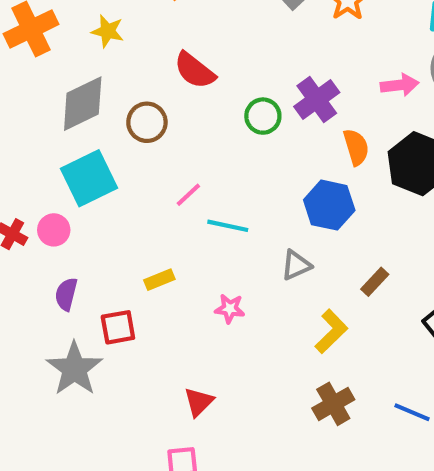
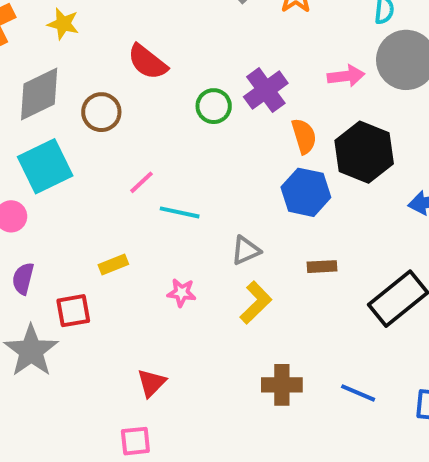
blue hexagon: (329, 205) -> (306, 192), moved
brown rectangle: (375, 282) -> (322, 267), turned 44
yellow L-shape: (331, 331) -> (256, 303), moved
brown cross: (333, 404) -> (282, 385), turned 30

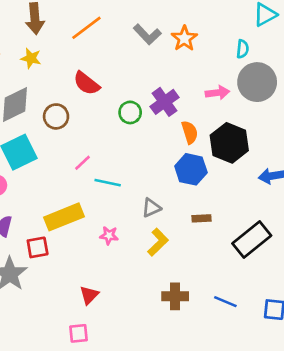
yellow rectangle: (113, 265) -> (64, 217), size x2.0

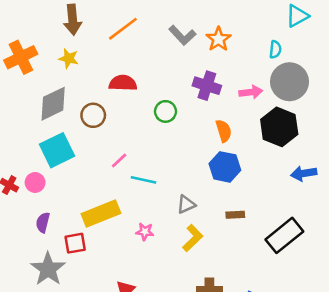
red semicircle: (86, 83) -> (123, 83), turned 144
purple cross: (165, 102) -> (207, 86), moved, turned -36
black hexagon: (229, 143) -> (279, 127), moved

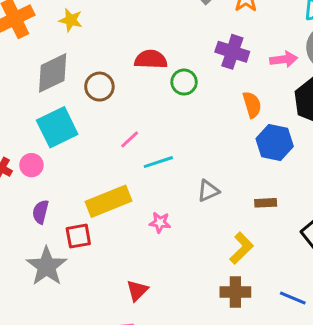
red semicircle: (123, 83) -> (151, 59), moved
blue hexagon: (225, 167) -> (275, 142), moved
cyan line: (144, 180) -> (158, 162), turned -30
yellow L-shape: (193, 238) -> (241, 248), moved

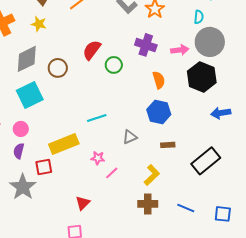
red semicircle: (151, 59) -> (92, 50), turned -55
pink line: (130, 139) -> (112, 173), moved
blue hexagon: (275, 142) -> (159, 112), moved
pink circle: (31, 165) -> (21, 129), moved

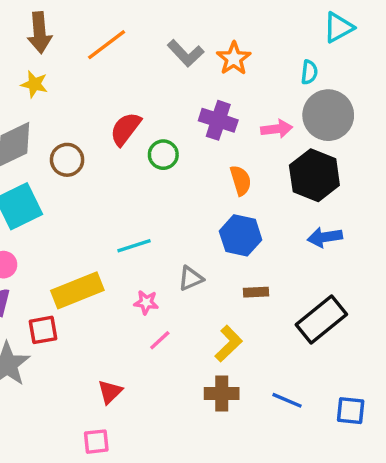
blue arrow: (221, 113) -> (325, 237), moved
pink star: (98, 158) -> (146, 302), moved

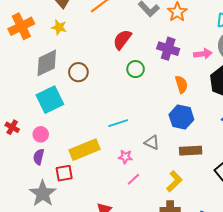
red semicircle: (125, 129) -> (122, 40), moved
gray triangle: (191, 278) -> (152, 143), turned 49
brown rectangle: (256, 292) -> (191, 151), size x1.5

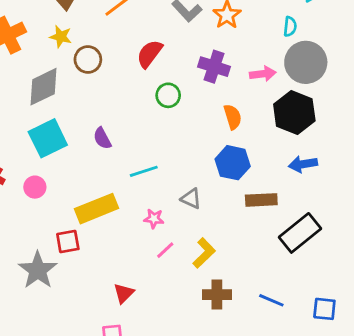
brown circle: (78, 72) -> (88, 59), moved
brown rectangle: (191, 151) -> (261, 200), moved
purple semicircle: (39, 157) -> (102, 138), moved, turned -42
yellow L-shape: (174, 181) -> (204, 253), moved

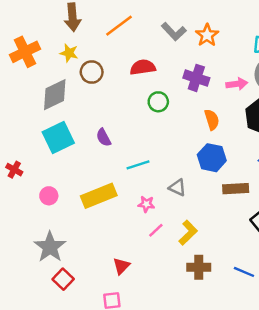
red semicircle: (150, 54) -> (143, 67), turned 45
pink circle: (35, 187) -> (49, 196), moved
red square: (68, 242) -> (63, 279), moved, turned -36

